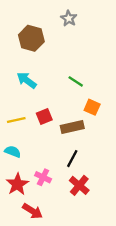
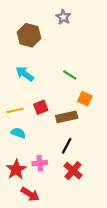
cyan semicircle: (13, 152) -> (18, 133), moved
pink cross: (43, 177) -> (40, 163), turned -32

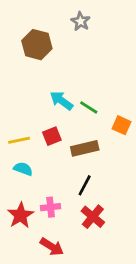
cyan arrow: (25, 74) -> (61, 101), moved
green line: (70, 75) -> (89, 107), moved
orange square: (85, 99) -> (122, 125), moved
red arrow: (30, 194) -> (52, 247), moved

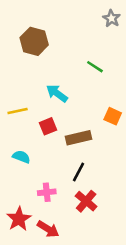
gray star: (81, 21) -> (111, 18), moved
green line: (89, 107) -> (95, 67), moved
yellow line: (19, 140) -> (18, 111), moved
red star: (20, 215) -> (19, 219), moved

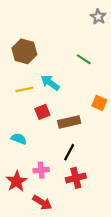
brown hexagon: (34, 41) -> (24, 51), moved
yellow line: (18, 111) -> (24, 89), moved
red cross: (86, 201) -> (76, 178), turned 36
red star: (19, 219) -> (17, 181), moved

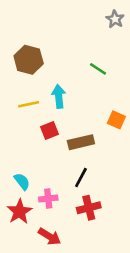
cyan arrow: (50, 83) -> (59, 96), turned 48
cyan semicircle: (19, 139) -> (22, 181), moved, turned 32

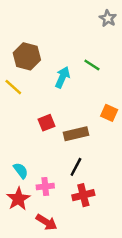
cyan arrow: (59, 96) -> (62, 77), moved, turned 30
yellow line: (29, 104) -> (13, 87), moved, turned 54

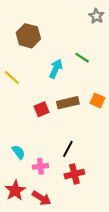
brown hexagon: (27, 56) -> (28, 36), moved
brown rectangle: (76, 134) -> (68, 103), moved
red star: (18, 199) -> (15, 190), moved

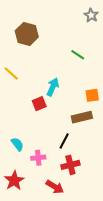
cyan arrow: (56, 69) -> (53, 87), moved
orange square: (97, 101) -> (92, 95), turned -32
brown rectangle: (68, 103) -> (82, 117), moved
red arrow: (42, 198) -> (55, 187), moved

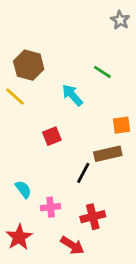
brown hexagon: (27, 34) -> (29, 65), moved
cyan arrow: (53, 87) -> (72, 95), moved, turned -66
black line: (64, 141) -> (83, 173), moved

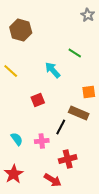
brown hexagon: (29, 65) -> (21, 30), moved
brown rectangle: (108, 154) -> (79, 113), turned 36
pink cross: (51, 207) -> (42, 141), moved

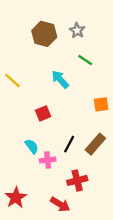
gray star: (88, 15) -> (77, 30), moved
brown hexagon: (21, 30) -> (44, 34), moved
brown rectangle: (79, 113) -> (95, 144), moved, turned -72
cyan semicircle: (17, 139) -> (32, 146), moved

